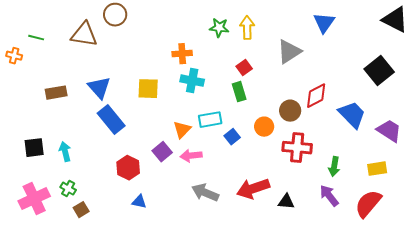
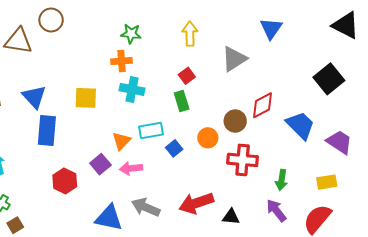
green star: (219, 28) -> (131, 34), moved
blue rectangle: (111, 120) -> (47, 130), turned 44
blue triangle: (139, 202) -> (109, 218), moved, size x1.8

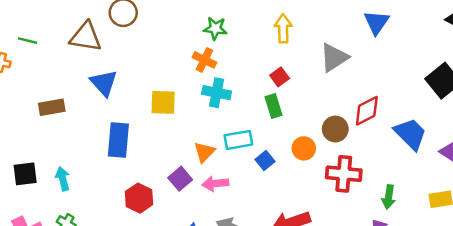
orange cross: (122, 61) -> (204, 60), turned 30
blue triangle: (34, 97) -> (104, 83), moved

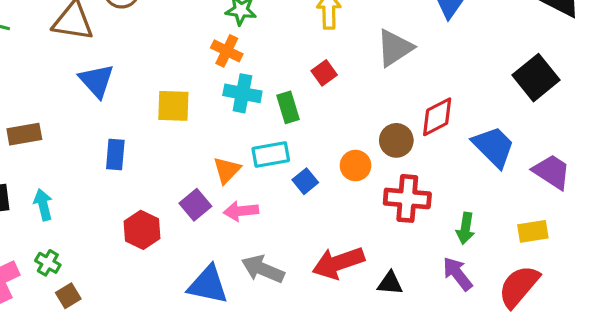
green rectangle: (273, 106) -> (288, 107), moved
brown rectangle: (52, 107) -> (24, 134), moved
blue rectangle: (118, 140) -> (115, 155), size x0.7

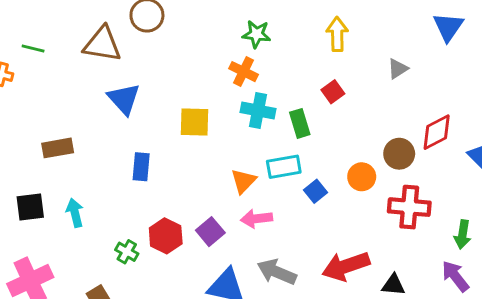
gray triangle: (395, 48) -> (398, 69), size x0.6
purple square: (195, 205) -> (210, 232), moved
green cross: (48, 263) -> (127, 252), moved

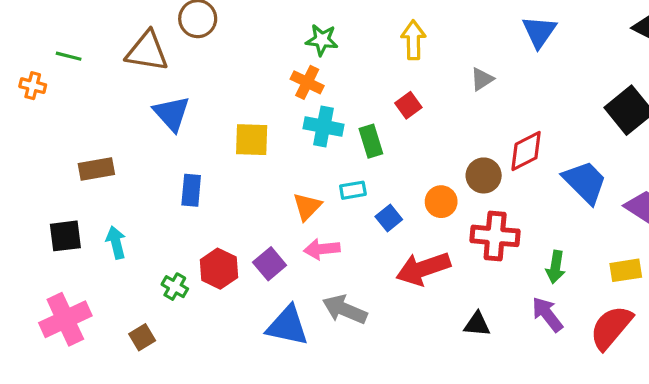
cyan rectangle: (284, 167) -> (353, 190), size x0.7
red arrow: (346, 266) -> (423, 269), moved

